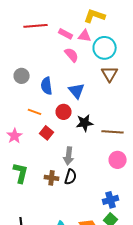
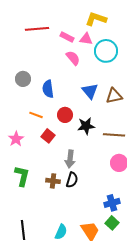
brown triangle: (110, 74) -> (114, 96), moved, turned 48
blue triangle: (77, 91) -> (90, 91), moved

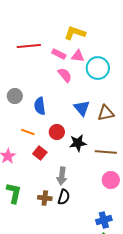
yellow L-shape: (96, 19) -> (75, 33), moved

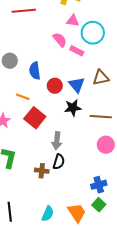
pink rectangle: (59, 54) -> (77, 51), moved
blue triangle: (82, 108) -> (77, 85), moved
red circle: (57, 132) -> (55, 86), moved
red square: (40, 153) -> (35, 118), size x1.5
brown cross: (45, 198) -> (42, 171), moved

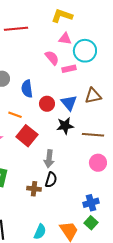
pink rectangle: (77, 51) -> (69, 69), turned -40

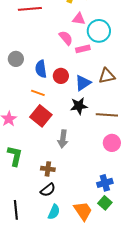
blue triangle: (69, 103) -> (83, 83), turned 36
red circle: (47, 104) -> (61, 76), moved
orange line: (15, 115) -> (38, 93), moved
black semicircle: (51, 180) -> (48, 190), moved, turned 35

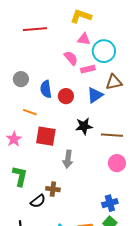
brown triangle: (107, 76) -> (114, 82), moved
blue triangle: (83, 83) -> (95, 95), moved
orange line: (38, 93) -> (30, 112), moved
red square: (41, 116) -> (46, 136), turned -30
black semicircle: (48, 190) -> (38, 201), moved

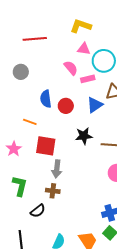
gray circle: (21, 79) -> (21, 72), moved
gray arrow: (68, 159) -> (57, 169), moved
brown cross: (53, 189) -> (53, 191), moved

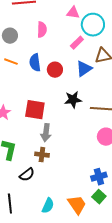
pink semicircle: (71, 68) -> (42, 30), moved, turned 42
pink rectangle: (88, 79) -> (77, 43), turned -32
orange line: (30, 122) -> (11, 62), moved

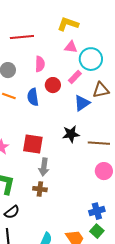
red circle: (55, 70) -> (53, 85), moved
black semicircle: (27, 175) -> (12, 212), moved

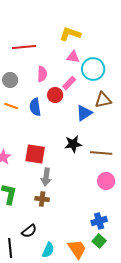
pink rectangle: (75, 77) -> (69, 83), moved
black semicircle: (12, 212) -> (29, 231), moved

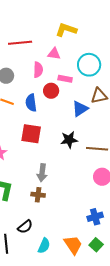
pink triangle: (73, 57) -> (54, 54), moved
pink rectangle: (69, 83) -> (65, 79), turned 56
red square: (35, 154) -> (31, 134), moved
green square: (99, 241) -> (96, 245), moved

